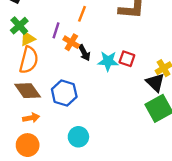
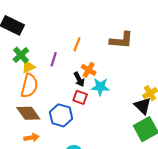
orange cross: (71, 42) -> (89, 70), moved
red square: (127, 59) -> (80, 97), moved

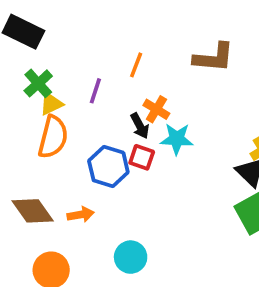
brown diamond: (28, 113) -> (33, 211), moved
blue hexagon: (61, 115) -> (108, 167), moved
orange arrow: (31, 138) -> (81, 215), moved

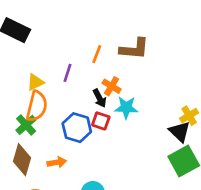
brown L-shape: (214, 58) -> (134, 49), moved
green cross: (38, 83) -> (26, 125), moved
brown diamond: (33, 211) -> (22, 160), turned 52

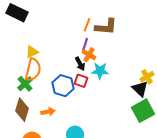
orange line: (97, 54) -> (87, 25), moved
purple line: (67, 73) -> (85, 45), moved

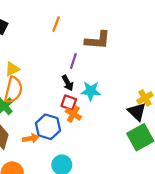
orange line: (87, 25) -> (56, 24), moved
orange cross: (89, 55) -> (73, 114), moved
blue hexagon: (63, 86) -> (48, 127), moved

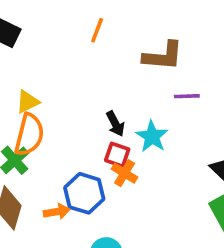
purple line: (73, 61) -> (187, 96), moved, turned 70
cyan star: (91, 91) -> (152, 137), turned 30

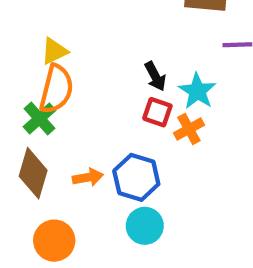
orange cross: (125, 173) -> (189, 129), moved, turned 30
blue hexagon: (84, 193) -> (136, 177), moved

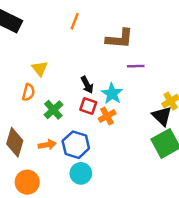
yellow triangle: (54, 51) -> (40, 69), moved, turned -42
orange semicircle: (56, 89) -> (28, 92), size x0.6
green cross: (39, 118) -> (53, 110), moved

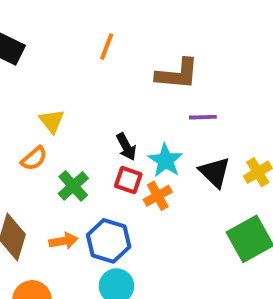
orange semicircle: (28, 92) -> (34, 158), turned 35
black triangle: (162, 116) -> (215, 172), moved

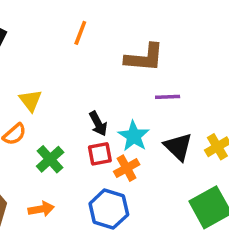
red square: (128, 180) -> (100, 154), turned -30
blue hexagon: (109, 241) -> (109, 209), moved

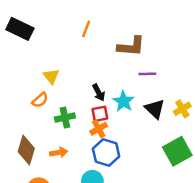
green cross: (50, 159) -> (65, 118), turned 30
orange cross: (127, 168) -> (99, 129), moved

